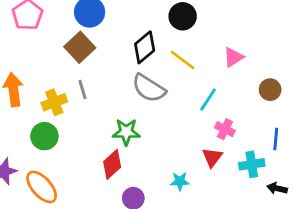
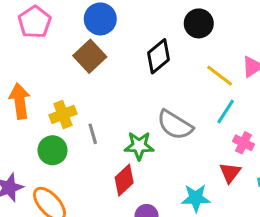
yellow line: (183, 60) -> (220, 76), moved
gray semicircle: (149, 88) -> (175, 125), moved
gray line: (83, 90) -> (93, 134), moved
cyan star: (180, 181) -> (196, 198), size x1.4

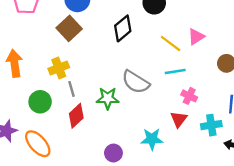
cyan line: (226, 111) -> (175, 71), turned 48
yellow cross: (63, 114) -> (59, 68), moved
red diamond: (124, 180) -> (76, 116), moved

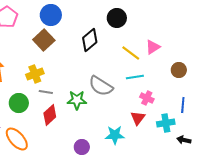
gray line: (72, 89) -> (46, 92), turned -64

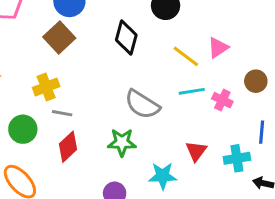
black diamond: (90, 40) -> (126, 37), turned -35
pink cross: (147, 98) -> (222, 100), moved
green star: (77, 100) -> (122, 142), moved

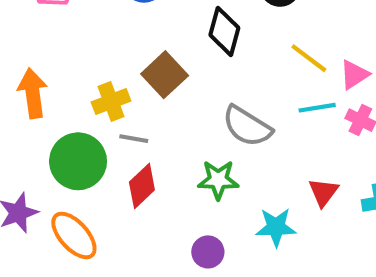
brown square: (59, 37) -> (165, 75), moved
pink triangle: (218, 48) -> (354, 75), moved
green circle: (23, 129) -> (78, 161), size x1.4

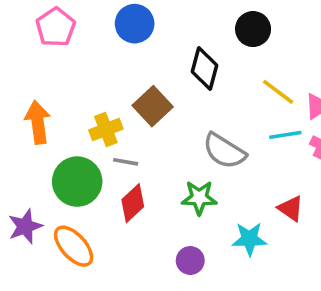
red triangle: (323, 192) -> (291, 208), turned -32

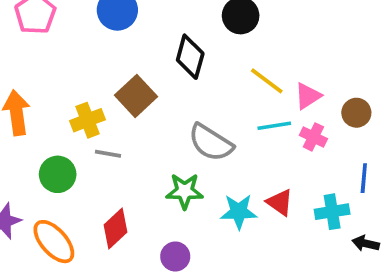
green circle: (77, 182) -> (58, 174), size x0.7
red diamond: (133, 203) -> (115, 228), moved
cyan star: (249, 239) -> (239, 212), moved

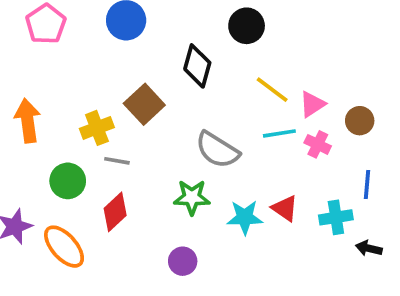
red diamond: (115, 228) -> (115, 212), moved

